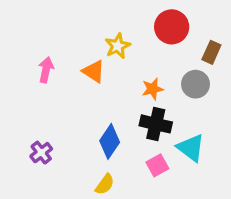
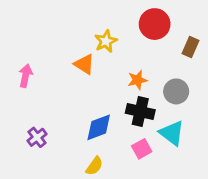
pink arrow: (46, 70) -> (26, 76), moved
gray circle: (196, 84) -> (176, 91), moved
blue diamond: (110, 141) -> (99, 127), turned 36

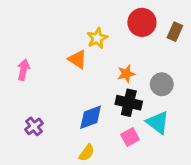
brown rectangle: (190, 47) -> (175, 32), moved

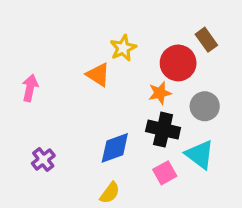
red circle: (142, 22) -> (178, 63), moved
brown rectangle: (175, 32) -> (206, 40), moved, turned -60

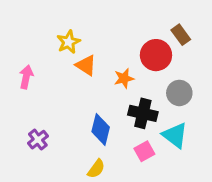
yellow star: (123, 48) -> (69, 42), moved
orange star: (160, 93) -> (124, 78), moved
blue diamond: (115, 148) -> (101, 129), turned -56

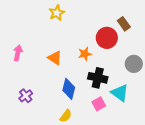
yellow star: (69, 42) -> (57, 13), moved
orange triangle: (86, 65) -> (55, 58), moved
gray circle: (179, 93) -> (134, 64), moved

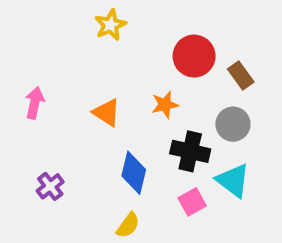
brown rectangle: (124, 24) -> (241, 75), moved
red circle: (107, 38) -> (194, 56), moved
gray circle: (134, 64) -> (233, 124), moved

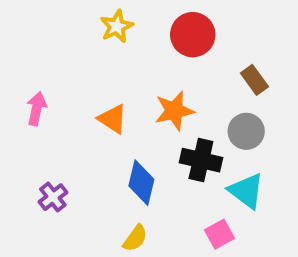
red circle: (194, 56) -> (193, 35), moved
orange star: (165, 105) -> (174, 111), size x1.4
pink square: (192, 202) -> (219, 234), moved

